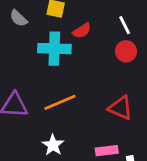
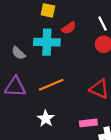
gray semicircle: (19, 18) -> (18, 53), moved

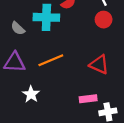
white star: (46, 119) -> (31, 94), moved

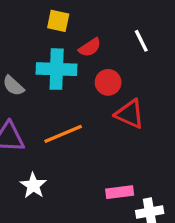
red circle: (104, 20) -> (108, 82), moved
red triangle: (99, 65) -> (130, 114), moved

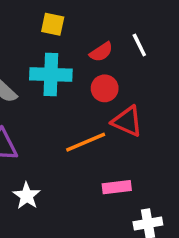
red semicircle: (90, 47) -> (101, 52), moved
orange line: (63, 134) -> (86, 142), moved
pink rectangle: (120, 192) -> (117, 187), moved

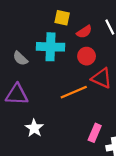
yellow square: (53, 24) -> (62, 18), moved
pink rectangle: (117, 187) -> (95, 133), moved, turned -60

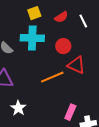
yellow square: (62, 18) -> (34, 13), moved, turned -32
red semicircle: (84, 32) -> (61, 17), moved

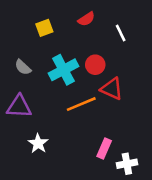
yellow square: (34, 13) -> (44, 28), moved
red semicircle: (61, 17) -> (86, 19), moved
cyan cross: (32, 38) -> (63, 70), moved, turned -30

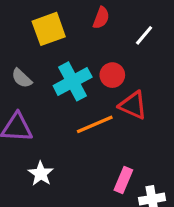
red semicircle: (86, 19) -> (101, 18), turned -36
yellow square: (44, 28) -> (49, 29), size x1.5
white line: (121, 33) -> (144, 35), turned 66

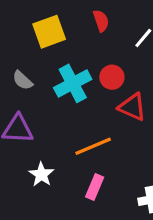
red semicircle: (101, 18) -> (101, 21), turned -40
orange line: (95, 124) -> (93, 146), moved
pink rectangle: (123, 180) -> (95, 187), moved

